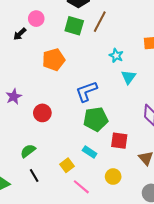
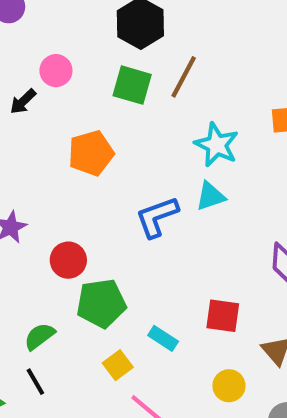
cyan star: (116, 56) -> (217, 145), size x1.5
cyan triangle: (129, 77) -> (210, 196), moved, turned 35
green pentagon: (96, 119) -> (101, 303), moved
black line: (34, 176) -> (35, 382), moved
yellow circle: (113, 177) -> (229, 386), moved

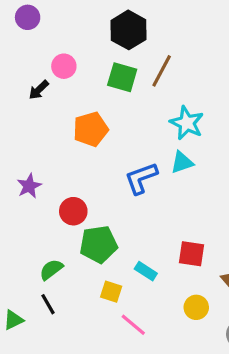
yellow square: (118, 365) -> (111, 292), turned -35

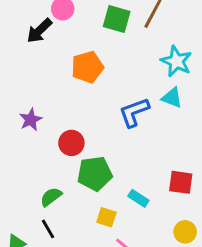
black arrow: (39, 90) -> (39, 31), size x1.4
cyan triangle: (182, 162) -> (172, 98), turned 40

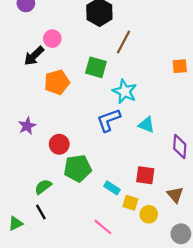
green square: (117, 19) -> (96, 67), moved
cyan star: (176, 61) -> (125, 91), moved
orange pentagon: (87, 67) -> (57, 82), moved
cyan triangle: (172, 98) -> (146, 125), moved
yellow square: (106, 217) -> (130, 203), moved

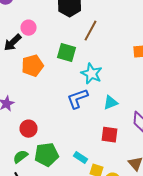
cyan triangle: (146, 125) -> (110, 103), turned -42
red circle: (59, 144) -> (28, 129), moved
green pentagon: (78, 168) -> (46, 155), moved
red square: (145, 175) -> (110, 135), moved

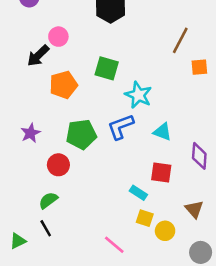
brown line: (90, 31) -> (180, 40), moved
cyan triangle: (110, 103) -> (163, 132), turned 42
green pentagon: (46, 155) -> (81, 134), moved
cyan rectangle: (80, 158) -> (138, 193), moved

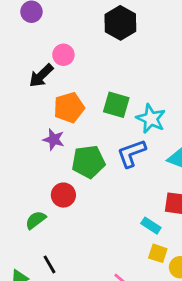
green square: (107, 68) -> (116, 105), moved
purple star: (30, 133) -> (54, 139), moved, turned -30
green semicircle: (48, 200) -> (36, 220), moved

